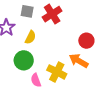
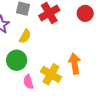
red circle: (86, 41) -> (85, 13), moved
orange arrow: (79, 61) -> (75, 64), turned 48

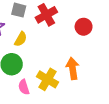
red circle: (85, 13) -> (84, 27), moved

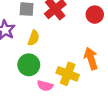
pink semicircle: (24, 87) -> (45, 86), turned -48

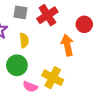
yellow semicircle: (34, 38) -> (24, 40), turned -32
orange arrow: (91, 58) -> (67, 45), moved

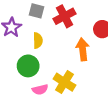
pink semicircle: (30, 87) -> (40, 89), turned -40

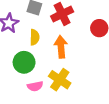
orange arrow: (83, 49) -> (61, 47), moved

